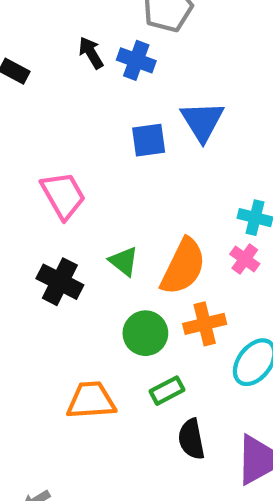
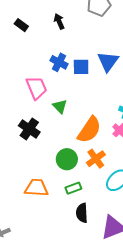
blue cross: (136, 60) -> (59, 62), moved
green triangle: (124, 261) -> (60, 106), moved
orange cross: (205, 324) -> (96, 159), turned -30

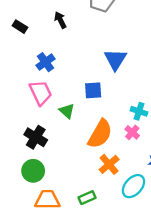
blue cross: (59, 62) -> (46, 62), moved, turned 30
blue square: (81, 67) -> (93, 90), moved
green circle: (67, 159) -> (33, 171), moved

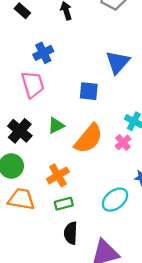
green triangle: (67, 111) -> (56, 126), moved, turned 42
orange cross: (109, 164) -> (58, 175), moved

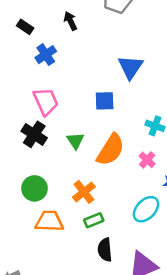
blue cross: (43, 53) -> (46, 55), moved
green triangle: (56, 126) -> (75, 141), turned -30
black cross: (20, 131) -> (34, 134), moved
pink cross: (123, 142) -> (147, 160), moved

